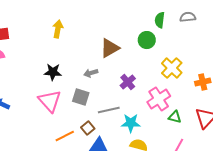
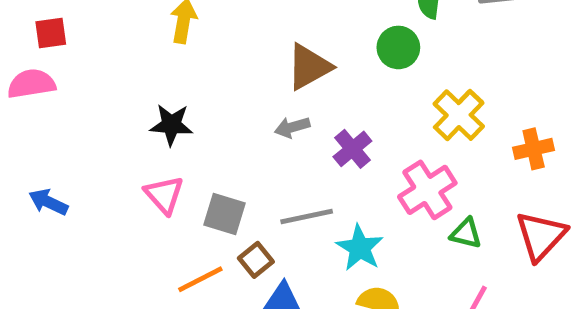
gray arrow: (91, 73) -> (292, 127), moved
gray square: (81, 97) -> (225, 214), moved
pink triangle: (50, 101) -> (164, 195), size x0.7
cyan star: (131, 123) -> (360, 248), turned 30

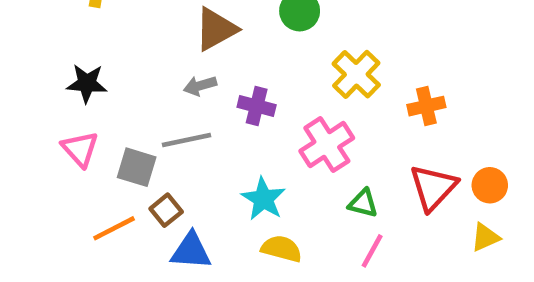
purple cross: (352, 149) -> (257, 106), turned -36
gray line: (307, 216) -> (186, 140), moved
green triangle: (466, 233) -> (363, 203), moved

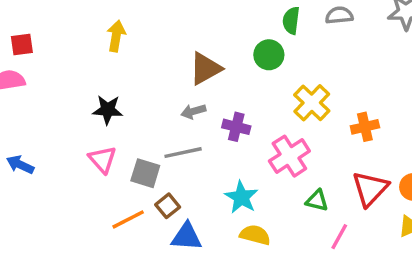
pink line: (372, 251) -> (339, 237), moved

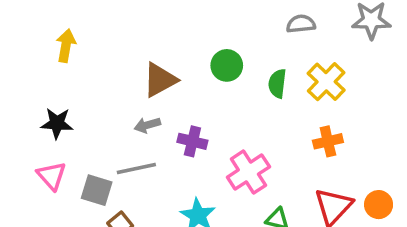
green semicircle: (291, 20) -> (277, 84), moved
yellow cross: (312, 103) -> (326, 82), moved

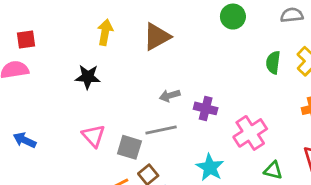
green circle: (227, 65) -> (233, 17), moved
brown triangle: (160, 80) -> (157, 37), moved
black star: (57, 123) -> (88, 77), moved

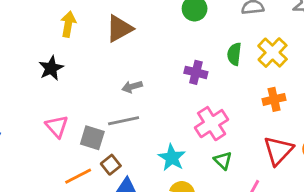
black star: (88, 77) -> (51, 68), turned -30
purple cross: (206, 108) -> (196, 72), moved
green triangle: (273, 170) -> (223, 160), moved, turned 30

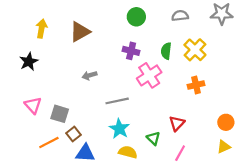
purple cross: (196, 72) -> (131, 51), moved
gray line: (124, 121) -> (117, 101), moved
pink cross: (212, 124) -> (149, 75), moved
red triangle: (278, 151) -> (177, 123), moved, size x0.7
green triangle: (223, 160) -> (153, 138), moved

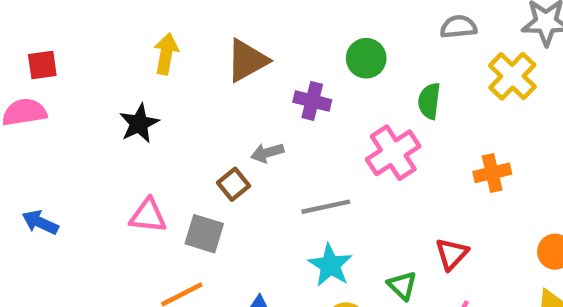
green circle: (136, 17) -> (366, 58), moved
yellow cross: (195, 50) -> (512, 76), moved
purple cross: (131, 51) -> (312, 101), moved
pink triangle: (33, 105) -> (148, 216), turned -42
brown square: (73, 134) -> (234, 184), moved

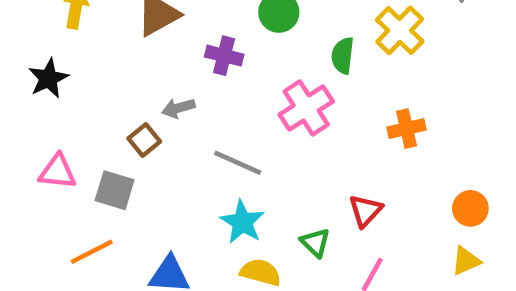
yellow cross: (512, 76) -> (400, 30), moved
gray line: (326, 207) -> (238, 163), turned 36

